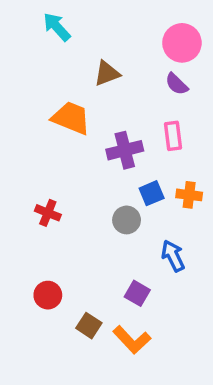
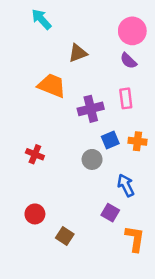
purple square: (137, 293) -> (110, 213), moved
orange L-shape: (132, 340) -> (135, 239), moved, turned -128

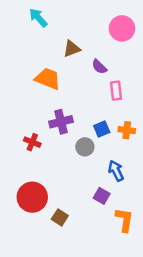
purple semicircle: (128, 61) -> (99, 67), moved
purple cross: (91, 109) -> (61, 122), moved
red circle: (35, 214) -> (32, 197), size x1.6

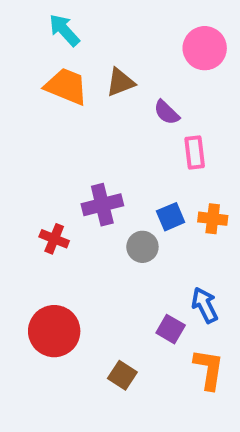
orange trapezoid: (48, 79) -> (66, 86), moved
blue arrow: (116, 171) -> (205, 305), moved
brown square: (60, 217) -> (122, 375), moved

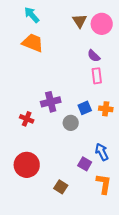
brown triangle: (120, 82) -> (80, 21), moved, turned -42
purple semicircle: (167, 112) -> (94, 56), moved

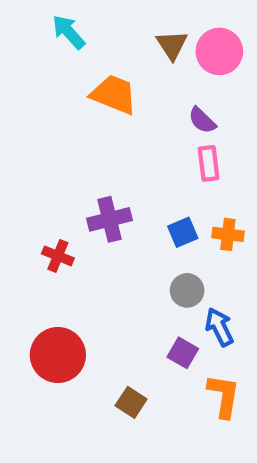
orange trapezoid: (33, 43) -> (114, 94), moved
gray circle: (71, 123) -> (187, 290), moved

